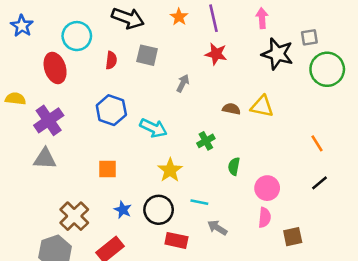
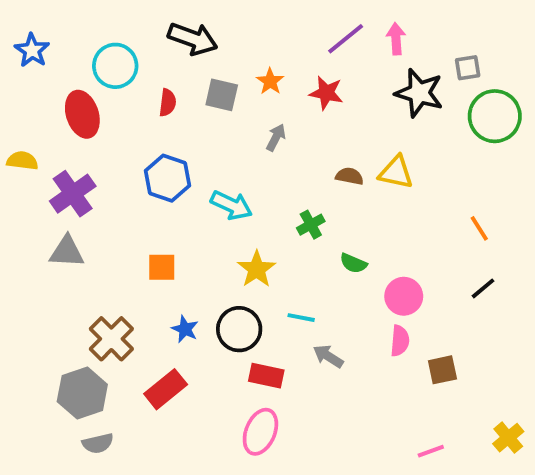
orange star: (179, 17) -> (270, 81), moved
purple line: (213, 18) -> (346, 39), moved, turned 64
green semicircle: (234, 166) -> (353, 263), turned -78

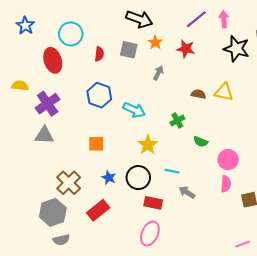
black arrow: (193, 39) -> (139, 19), moved

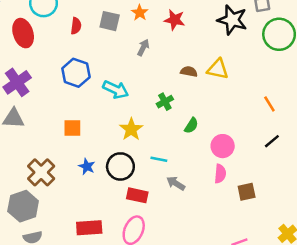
green semicircle: (201, 142) -> (191, 126), turned -80
red rectangle: (98, 210) -> (89, 228), moved, turned 35

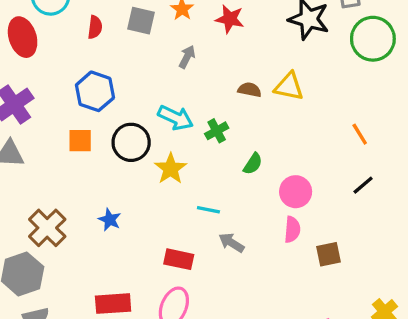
cyan arrow: (116, 90) -> (176, 118), moved
orange square: (72, 128) -> (80, 141), moved
black circle: (120, 166) -> (131, 142), moved

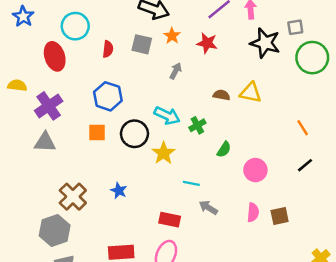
pink semicircle: (292, 230) -> (253, 212), moved

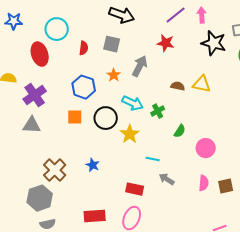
blue star: (23, 16) -> (14, 21), turned -30
orange star: (172, 36) -> (114, 75), moved
gray arrow: (176, 71) -> (140, 66), size x1.5

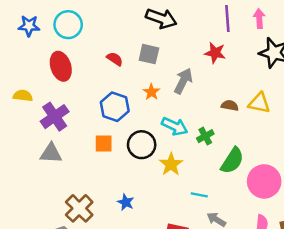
purple line: (176, 15) -> (227, 19), turned -55
cyan circle: (57, 29) -> (68, 25), moved
red semicircle: (84, 48) -> (115, 59), turned -64
green semicircle: (180, 131) -> (232, 161), size x1.6
pink circle: (206, 148) -> (264, 181), size x1.4

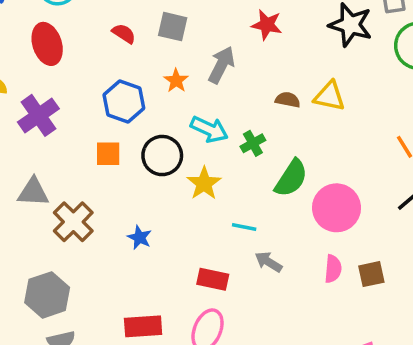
gray triangle: (51, 153) -> (33, 192), moved
brown cross: (79, 208) -> (73, 222), moved

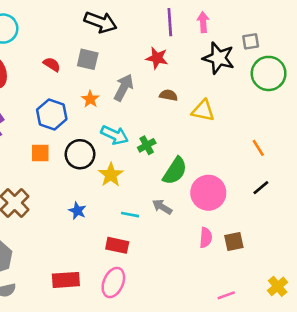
brown semicircle: (288, 100) -> (169, 95), moved
cyan line: (244, 227) -> (130, 215), moved
blue star: (140, 237) -> (77, 211), moved
gray arrow: (269, 262) -> (162, 207), moved

